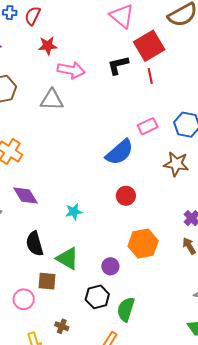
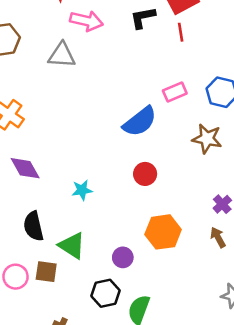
pink circle: (24, 299) -> (16, 277), moved

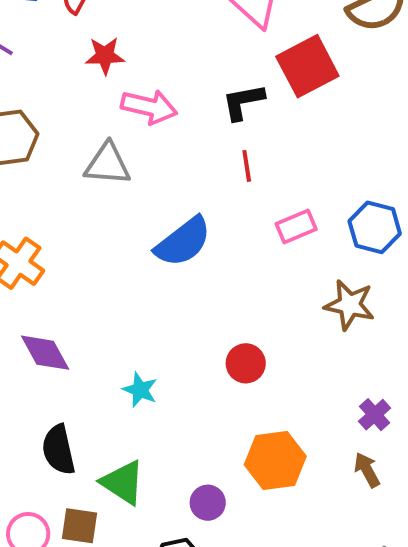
red line: (181, 32) -> (247, 166), moved
blue semicircle: (140, 122) -> (183, 242), moved
cyan star: (82, 190) -> (140, 390), turned 30

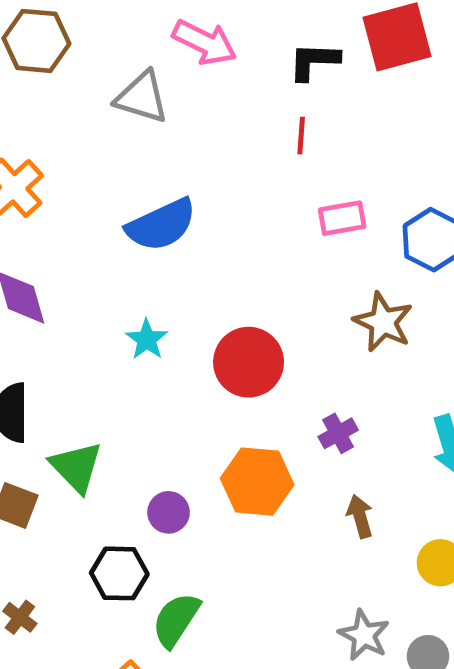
blue semicircle: (183, 242) -> (161, 225), moved
red circle: (246, 363) -> (249, 362), size x1.5
cyan star: (140, 390) -> (147, 339), moved
purple cross: (375, 415) -> (338, 433), moved

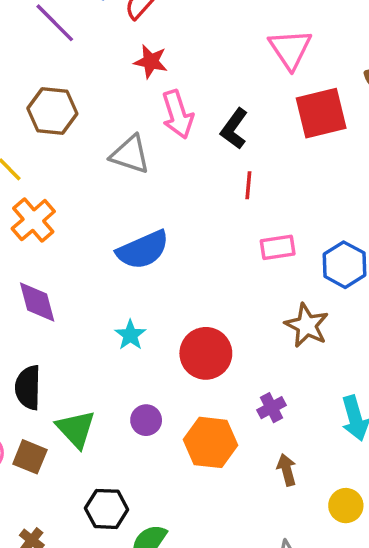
pink arrow: (205, 42) -> (178, 114), turned 45
black L-shape: (314, 61) -> (234, 129), moved, turned -57
purple circle: (169, 512) -> (146, 420), moved

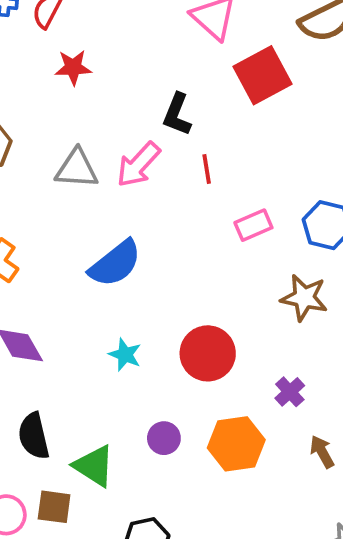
pink arrow: (178, 114) -> (138, 165), moved, turned 75

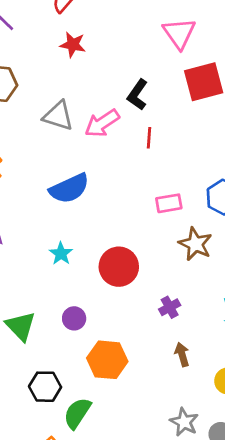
pink rectangle: (253, 225) -> (169, 203), moved
orange hexagon: (236, 444) -> (107, 360), moved

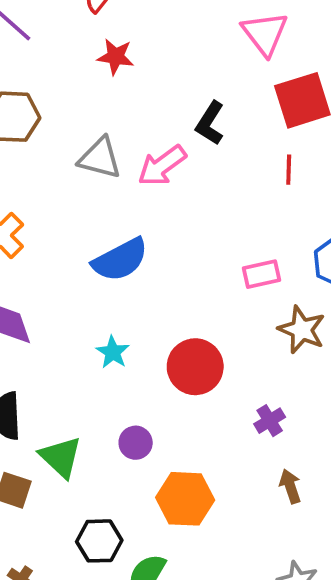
red line: (149, 138) -> (289, 170), moved

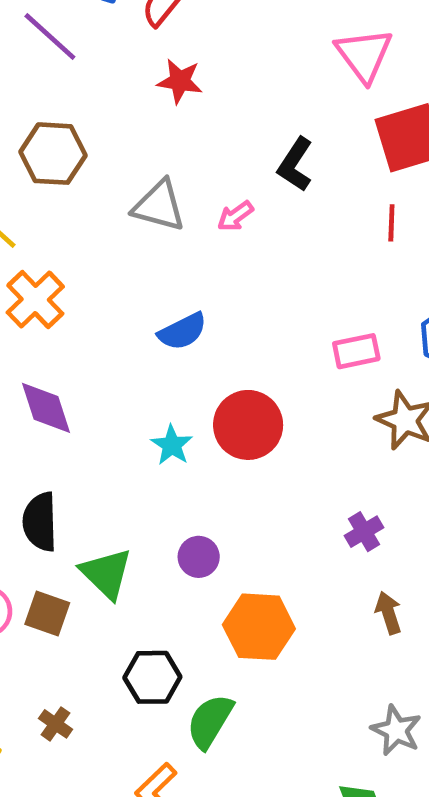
pink arrow: (162, 166) -> (235, 216), size x0.6
blue semicircle: (120, 260) -> (182, 331), size x0.7
red circle: (195, 367) -> (248, 425), moved

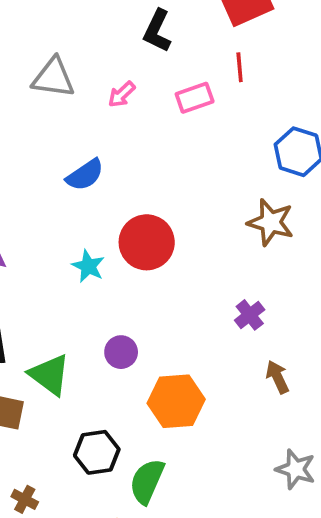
pink arrow: (235, 216) -> (122, 94), moved
pink rectangle: (356, 351) -> (195, 98), moved

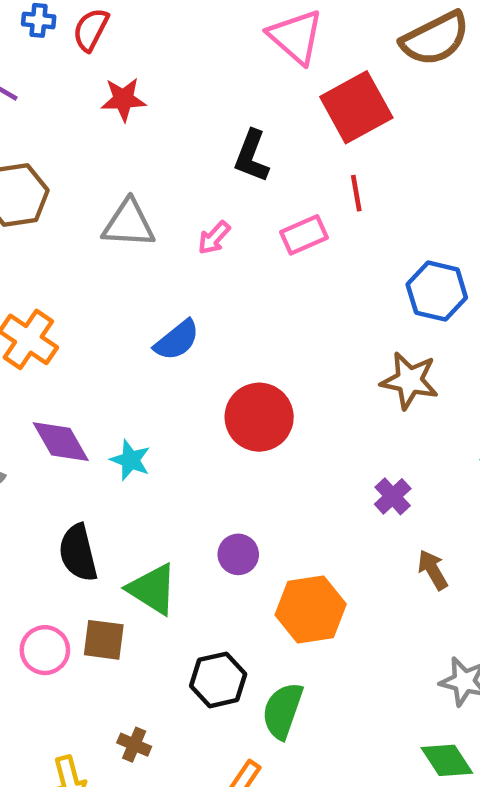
cyan star: (88, 266) -> (130, 460), moved

